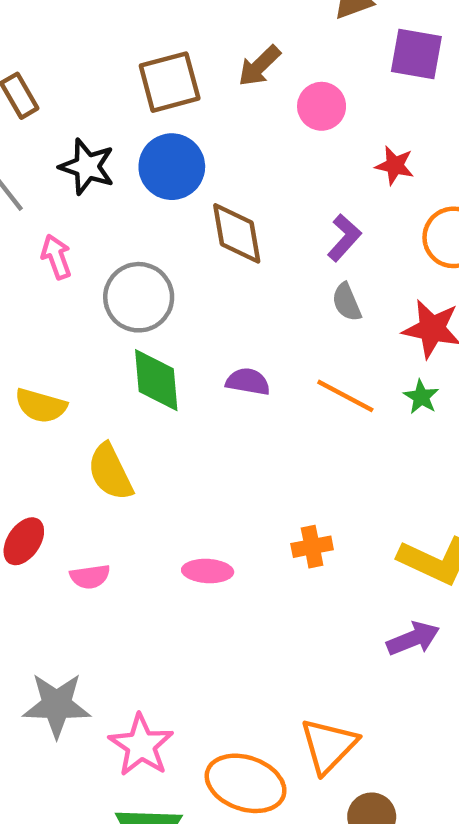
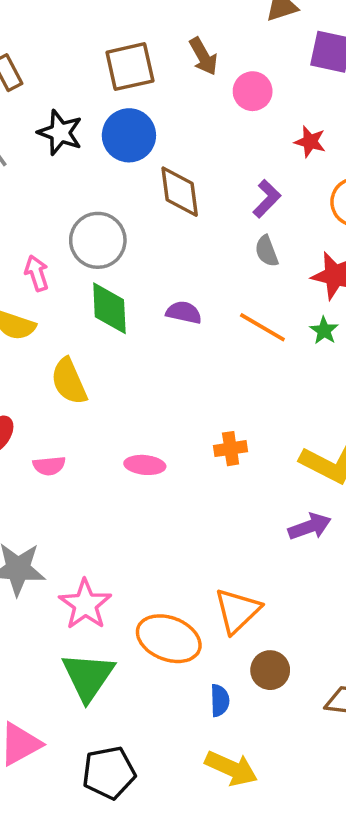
brown arrow: (259, 66) -> (203, 56), turned -78
pink arrow: (56, 257) -> (37, 273), moved

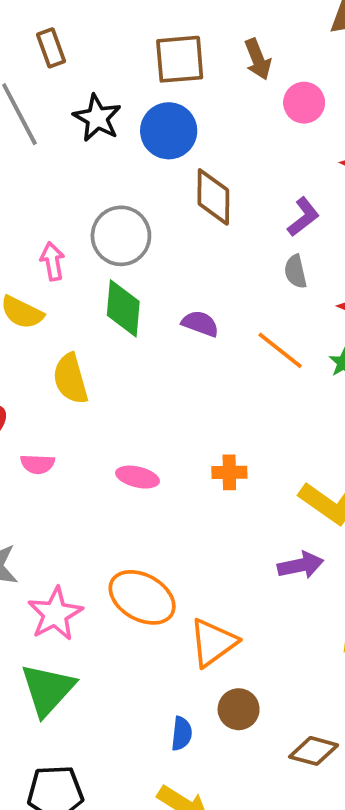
orange ellipse: (169, 639) -> (142, 597), moved

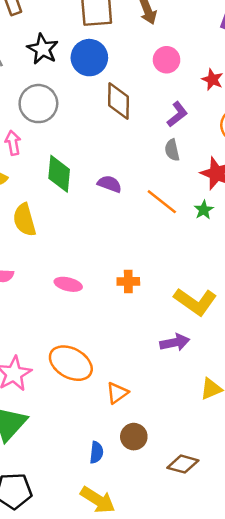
pink circle: (304, 103) -> (167, 60), moved
gray circle: (121, 236) -> (38, 104), moved
orange triangle: (213, 643) -> (117, 393), size x0.7

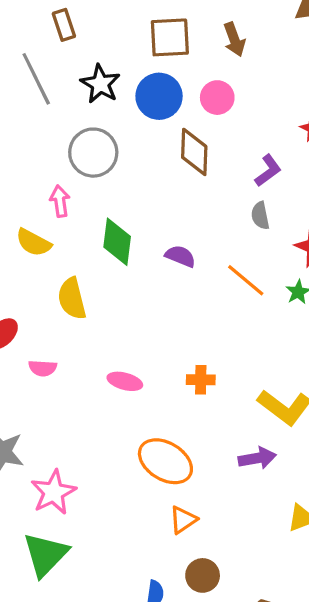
pink circle: (167, 60) -> (217, 98), moved
orange ellipse: (71, 363) -> (165, 461), moved

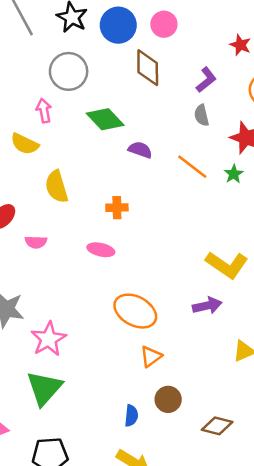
green diamond: (117, 242) -> (105, 119), moved, turned -48
orange cross: (201, 380) -> (117, 208), moved

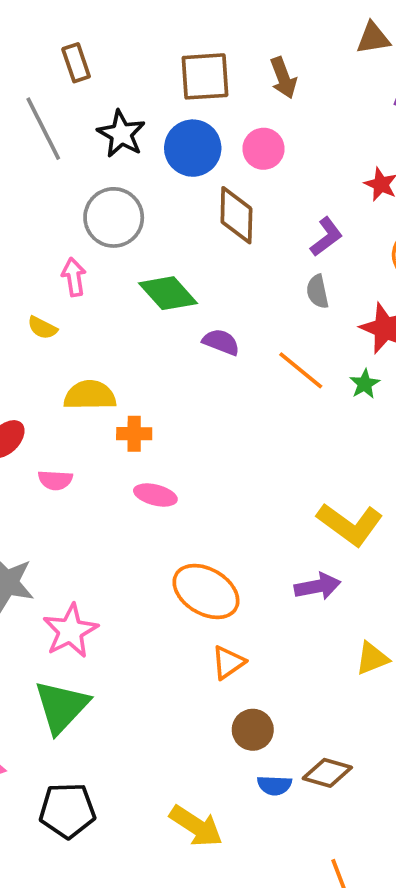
yellow semicircle: (25, 144) -> (42, 328), size x0.7
yellow semicircle: (57, 187) -> (90, 395), turned 104
orange cross: (117, 208) -> (134, 434), moved
blue semicircle: (131, 416) -> (274, 785), moved, turned 85

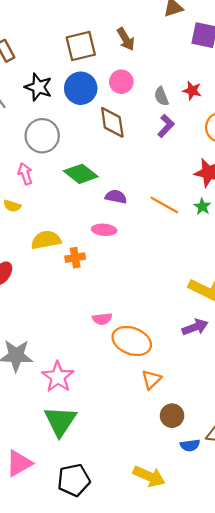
gray semicircle: (318, 292) -> (161, 96), moved
pink semicircle: (55, 480) -> (102, 319), moved
pink ellipse: (155, 495) -> (104, 230), moved

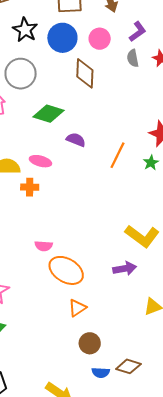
purple L-shape: (166, 126) -> (138, 32), moved
green diamond: (81, 174) -> (48, 114), turned -32
orange line: (164, 205) -> (118, 155), turned 76
pink ellipse: (104, 230) -> (40, 161), moved

